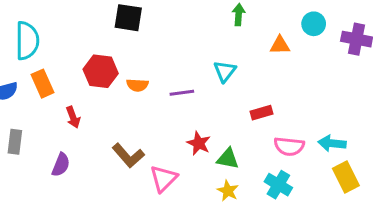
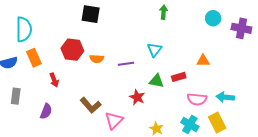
orange triangle: (280, 45) -> (203, 61), moved
green triangle: (228, 159) -> (156, 81), moved
yellow rectangle: (346, 177) -> (217, 122), moved

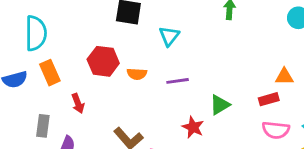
cyan triangle: (154, 50) -> (169, 36), moved
red rectangle: (179, 77) -> (269, 99), moved
green triangle: (156, 81) -> (220, 105), turned -42
gray rectangle: (16, 96) -> (43, 126), moved

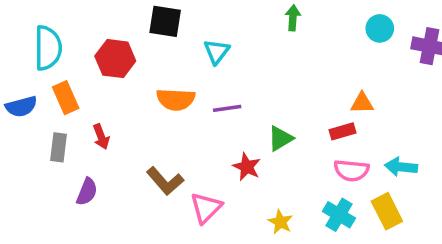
red hexagon: (103, 61) -> (115, 59), moved
orange semicircle: (137, 74) -> (176, 99), size x1.5
gray rectangle: (43, 126) -> (59, 147), moved

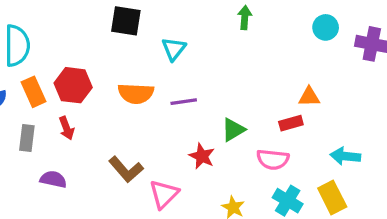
red hexagon: (115, 59) -> (73, 85), moved
pink semicircle: (351, 170) -> (273, 159), moved
purple semicircle: (87, 192) -> (53, 179), turned -100

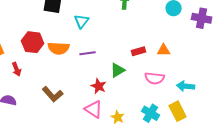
red hexagon: (73, 85) -> (33, 42), moved
red rectangle: (291, 123) -> (139, 51), moved
pink semicircle: (273, 159) -> (155, 78), moved
pink triangle: (164, 194) -> (94, 109), moved, turned -42

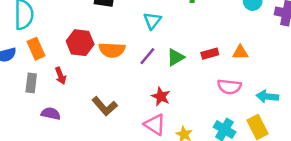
cyan triangle: (82, 21) -> (152, 21), moved
purple line: (88, 53) -> (147, 56), turned -42
green triangle: (118, 70) -> (176, 57), moved

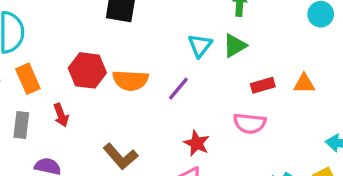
cyan triangle: (152, 21) -> (200, 46), moved
green triangle: (176, 57) -> (235, 46), moved
pink semicircle: (229, 87) -> (250, 123), moved

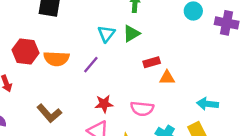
orange triangle: (304, 84) -> (167, 78), moved
pink semicircle: (250, 123) -> (142, 109), moved
red star: (197, 143) -> (104, 104), turned -30

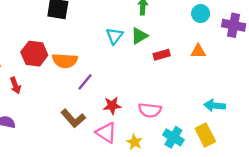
red rectangle: (152, 62) -> (162, 55), moved
purple line: (91, 65) -> (85, 82), moved
orange triangle: (167, 78) -> (198, 51), moved
brown L-shape: (49, 113) -> (73, 118), moved

